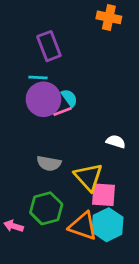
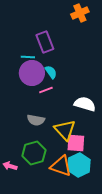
orange cross: (109, 17) -> (80, 13), turned -36
purple rectangle: (49, 46) -> (45, 42), moved
pink line: (63, 112) -> (46, 90), moved
white semicircle: (116, 142) -> (85, 104), size x1.5

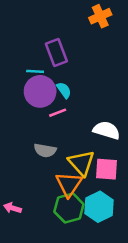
pink square: (76, 143) -> (107, 169), moved
green hexagon: (34, 153) -> (69, 208), moved
orange triangle: (61, 166) -> (69, 184), moved, turned 45

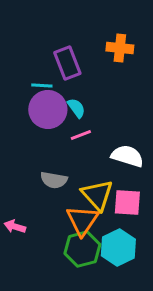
orange cross: (100, 16) -> (120, 48), moved, turned 30
pink line: (58, 113) -> (81, 135), moved
pink arrow: (12, 208) -> (15, 227), moved

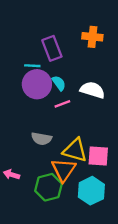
white semicircle: (127, 156) -> (92, 90), moved
yellow triangle: (97, 195) -> (75, 150), turned -32
green hexagon: (82, 249) -> (48, 187), moved

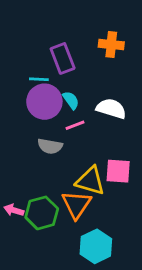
gray semicircle: (42, 139) -> (50, 146), moved
pink square: (98, 156) -> (118, 171), moved
green hexagon: (48, 187) -> (42, 213), moved
cyan hexagon: (91, 191) -> (96, 246), moved

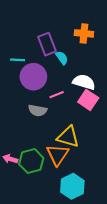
cyan line: (39, 79) -> (18, 60), moved
cyan semicircle: (71, 100) -> (62, 58), moved
pink square: (118, 171) -> (88, 100), moved, turned 30

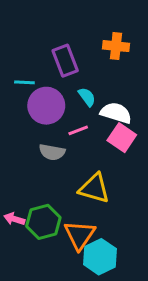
cyan semicircle: (62, 58) -> (87, 97), moved
orange triangle: (58, 155) -> (80, 235), moved

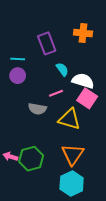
purple circle: (46, 106) -> (18, 76), moved, size x0.6
yellow triangle: (94, 188) -> (70, 119), moved
orange triangle: (80, 235) -> (73, 154), moved

